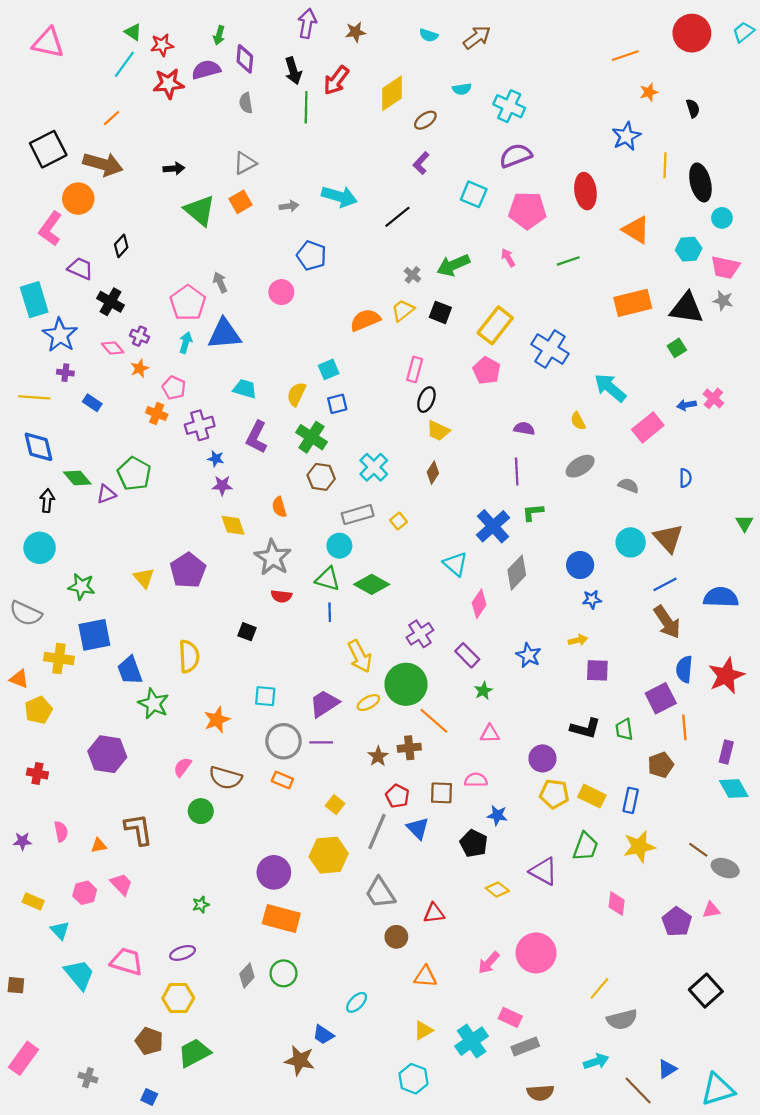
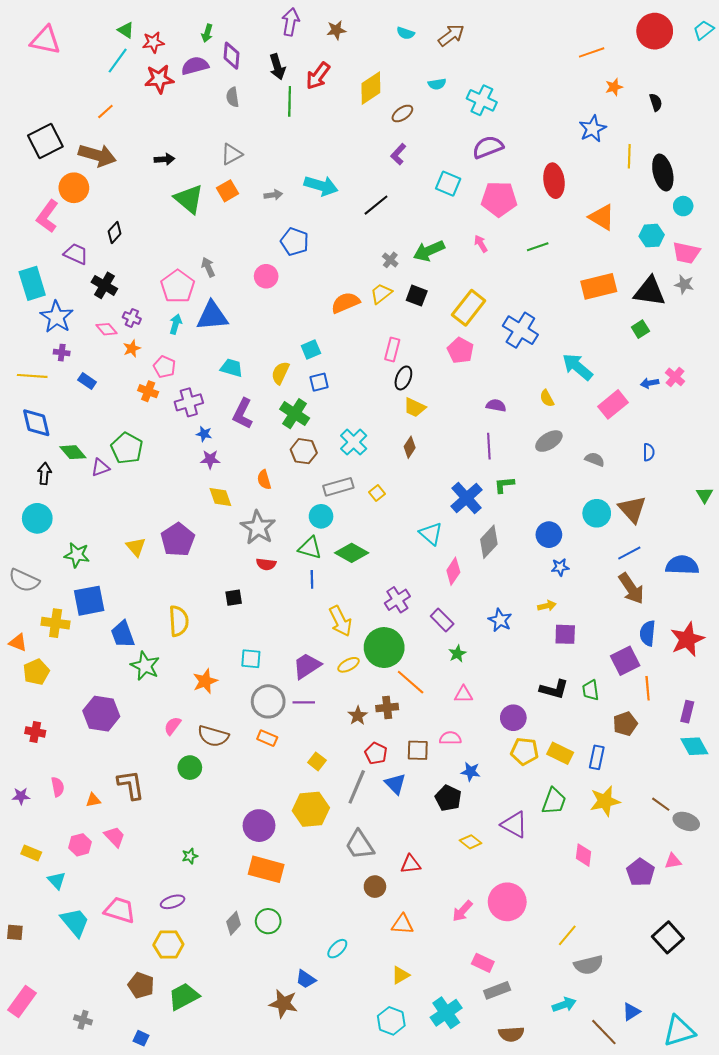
black square: (247, 632) -> (234, 598), turned -30
cyan cross: (472, 1041) -> (446, 1013), moved

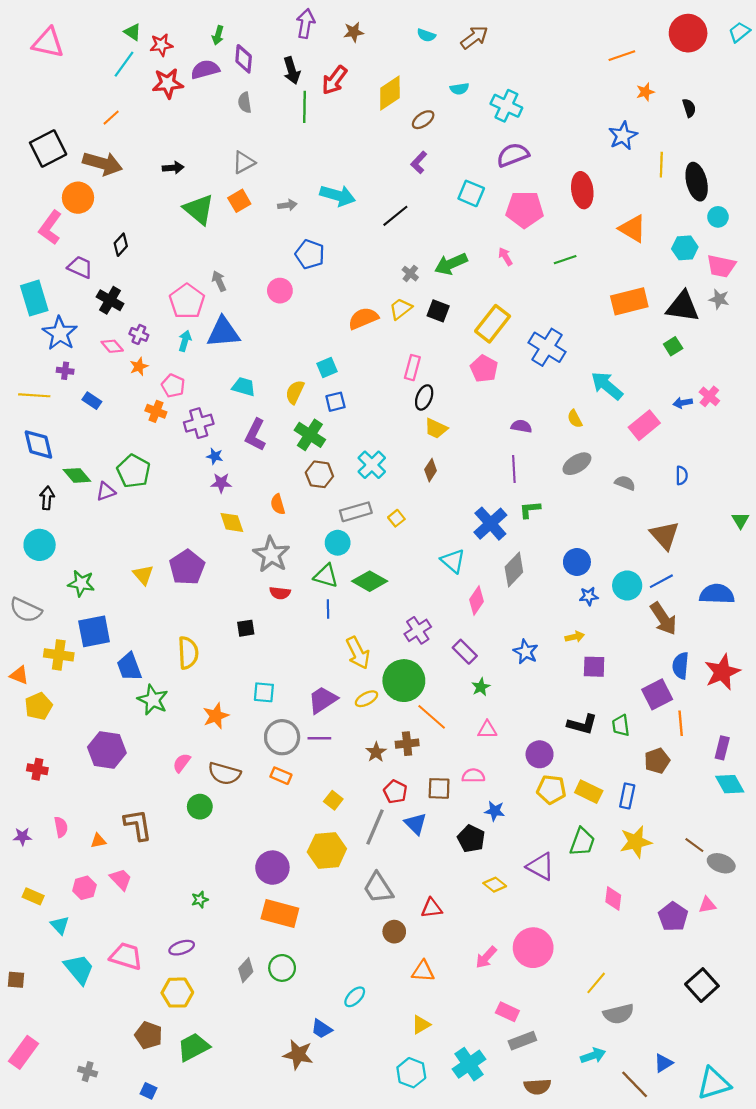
cyan circle: (597, 513) -> (627, 585), moved

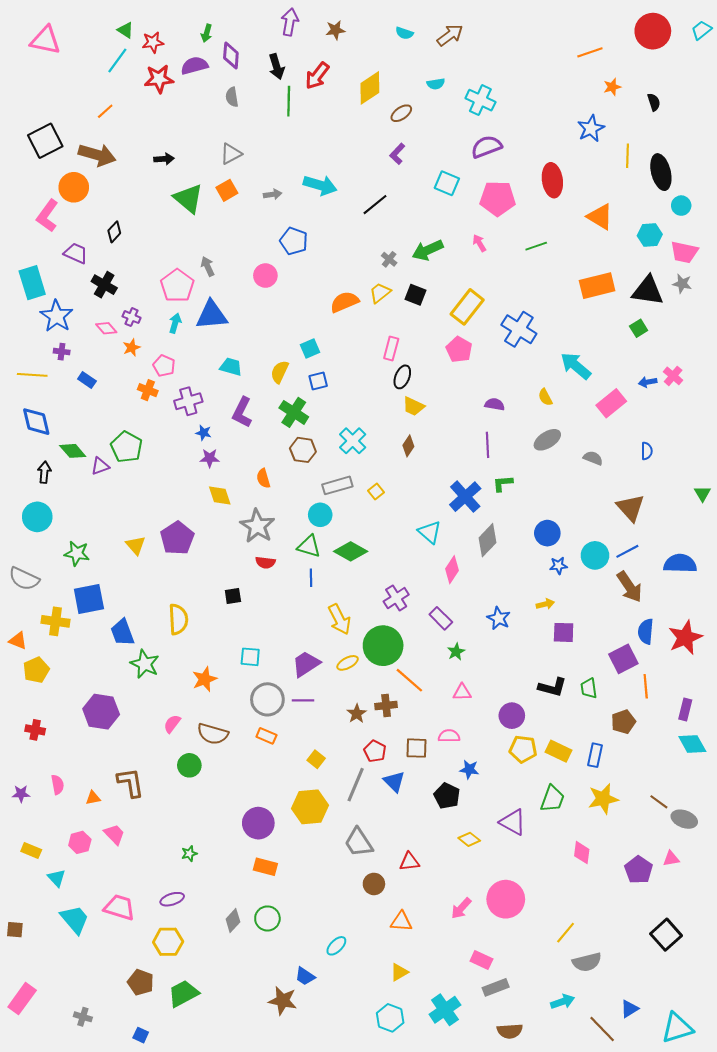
orange rectangle: (280, 913) -> (265, 867), size x0.7

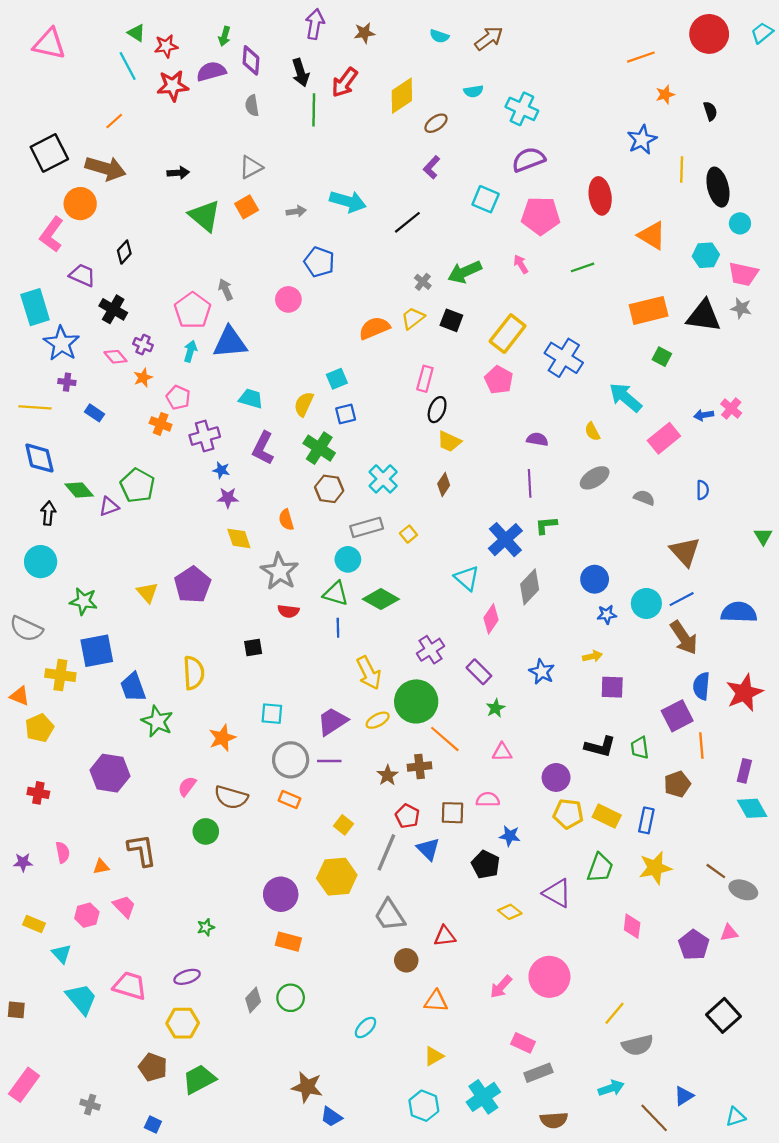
cyan line: (117, 61) -> (128, 66), turned -64
green square: (639, 328) -> (662, 357), moved, turned -30
blue trapezoid: (305, 976) -> (331, 1117), moved
cyan triangle: (677, 1028) -> (736, 1117), size x0.6

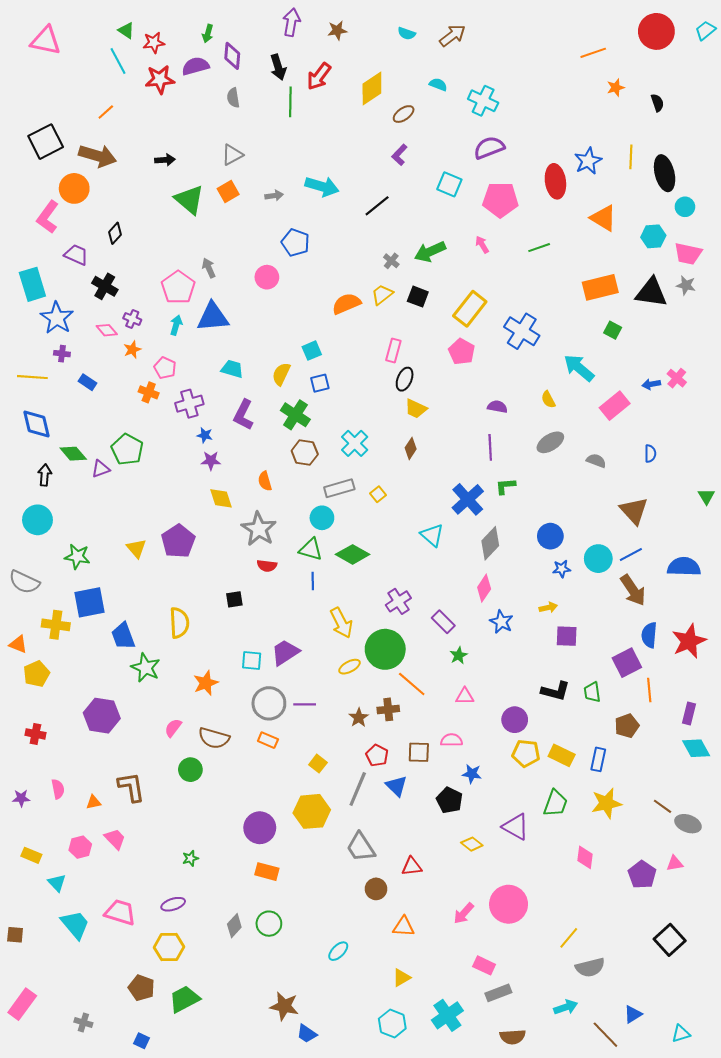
cyan semicircle: (473, 91) -> (438, 84), turned -150
blue star: (642, 140) -> (588, 161), moved
pink diamond: (491, 619) -> (484, 588), moved
purple trapezoid: (332, 721) -> (285, 652), moved

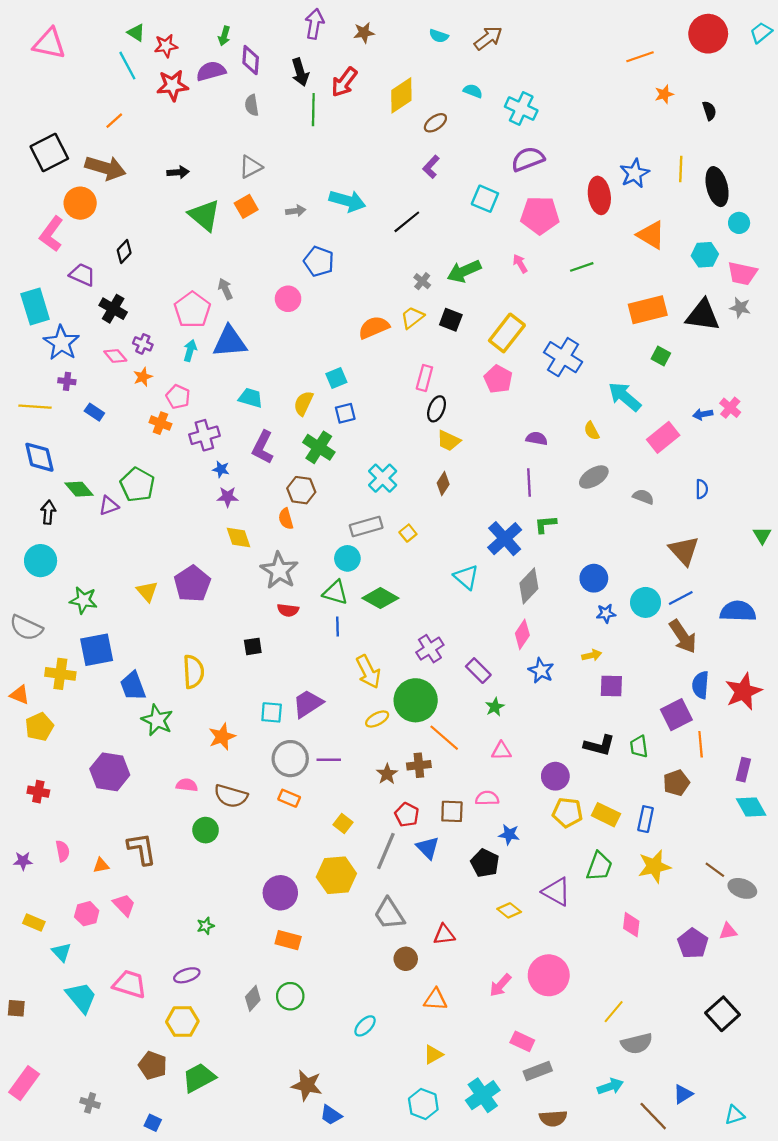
brown hexagon: (305, 453) -> (301, 490), moved
pink semicircle: (173, 728) -> (187, 785), turned 60

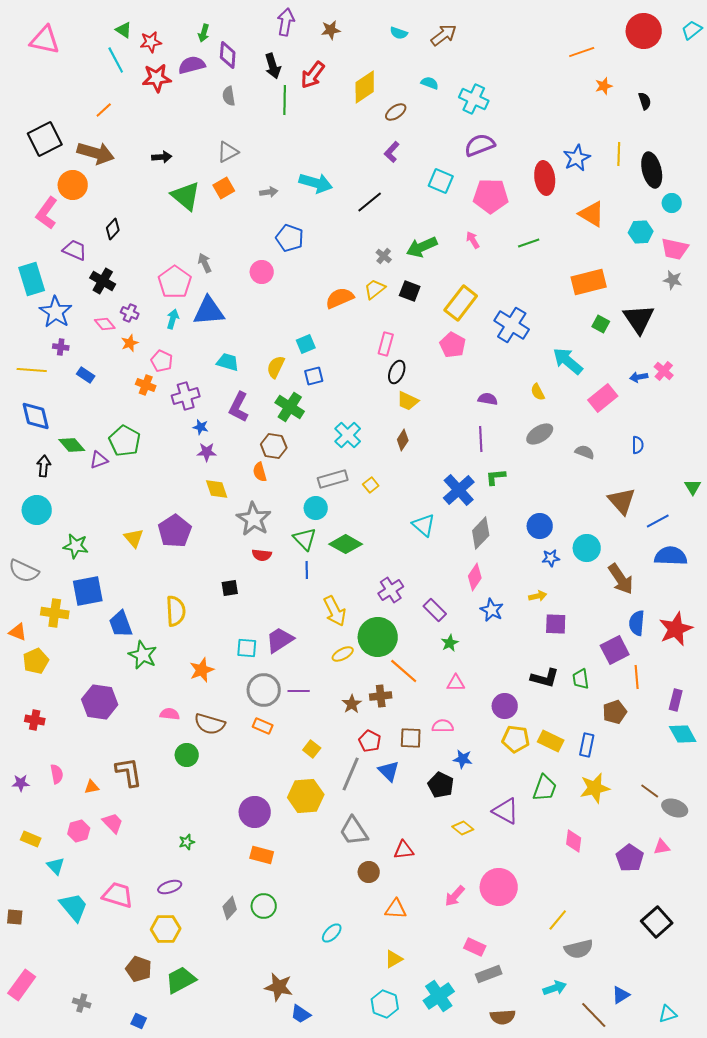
black triangle: (703, 315) -> (639, 319), moved, turned 48
green triangle: (335, 592) -> (305, 539), turned 30
blue line: (681, 598) -> (658, 521), moved

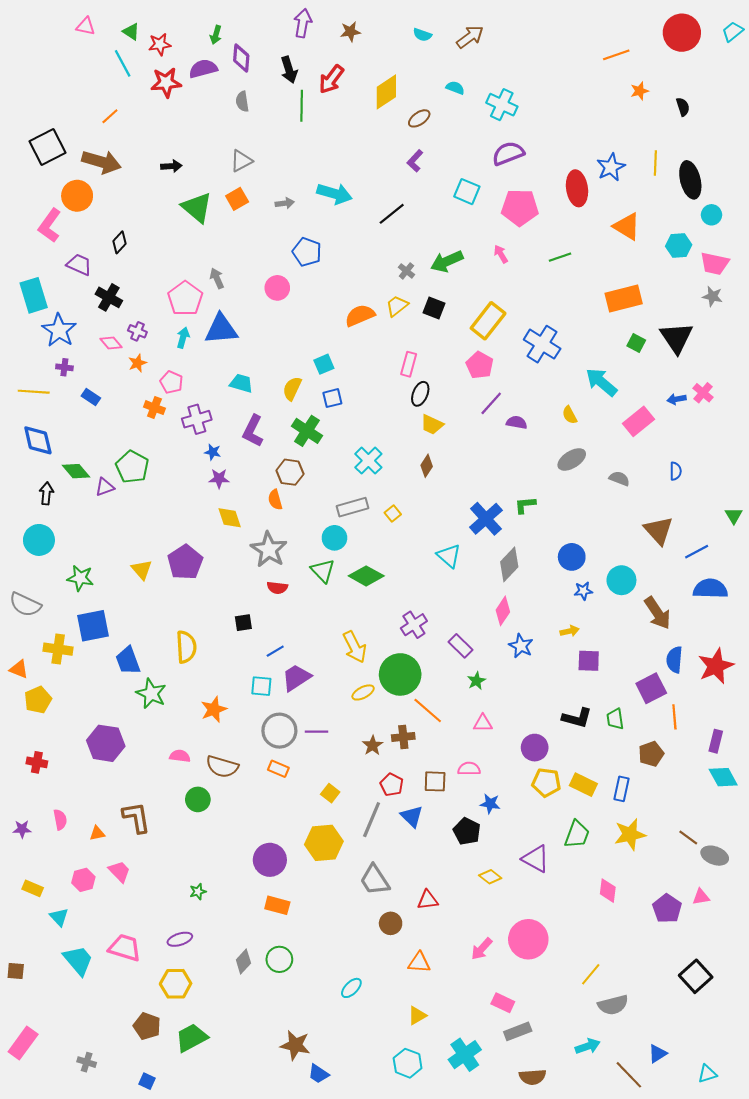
pink triangle: (45, 40) -> (86, 26), moved, size x0.6
purple line: (481, 439) -> (491, 403), moved, turned 45
blue line: (307, 570) -> (275, 651), moved, turned 60

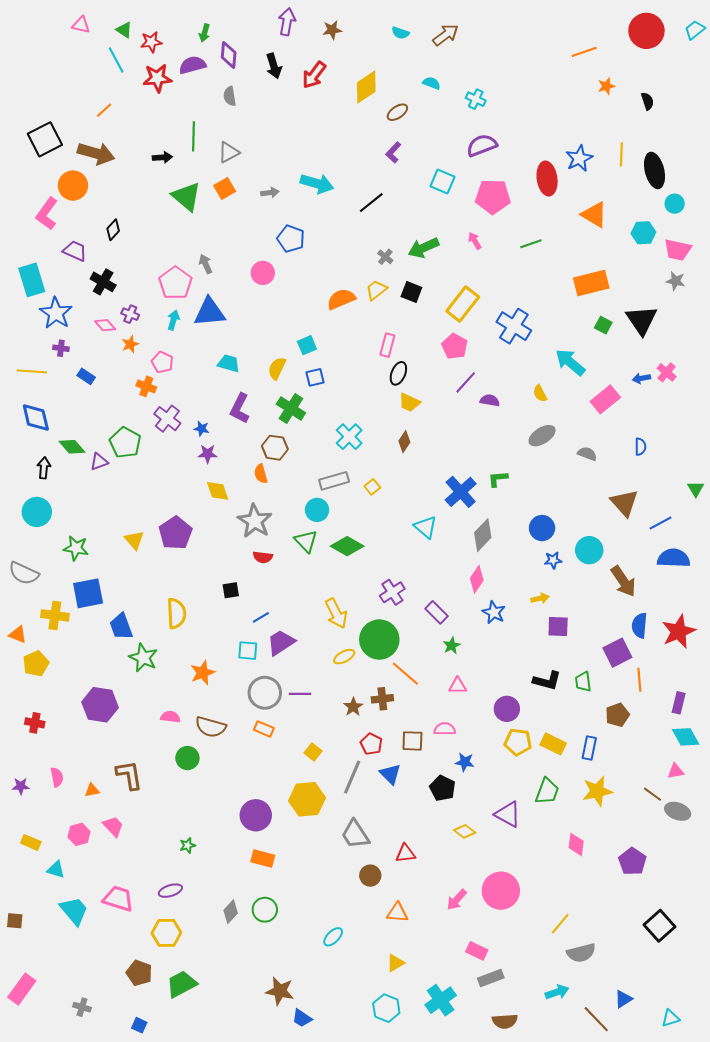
cyan cross: (502, 105) -> (476, 99), size x0.7
green line: (302, 106) -> (193, 136), moved
purple cross: (197, 419) -> (167, 419), moved, turned -36
pink triangle: (701, 897) -> (676, 771), moved
cyan triangle: (59, 917) -> (56, 870), turned -30

